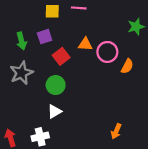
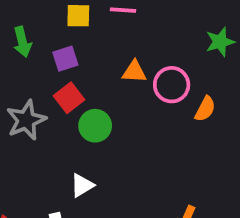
green arrow: (21, 41) -> (22, 42), moved
red square: (61, 56) -> (69, 98), moved
green circle: (56, 85) -> (95, 126), moved

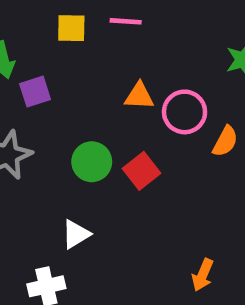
purple square: (65, 59) -> (35, 92), moved
red square: (69, 98) -> (141, 171), moved

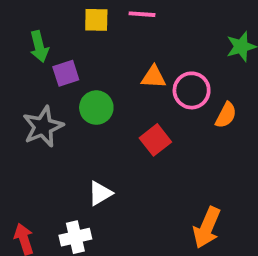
green circle: (92, 162) -> (96, 108), moved
orange arrow: (203, 275) -> (207, 228), size x1.5

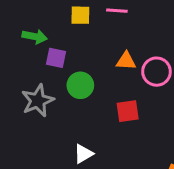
green arrow: (39, 47) -> (35, 37), turned -65
purple square: (66, 73) -> (56, 58), turned 30
red square: (155, 140) -> (128, 111), turned 30

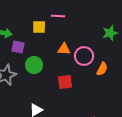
yellow square: (80, 15) -> (39, 27), moved

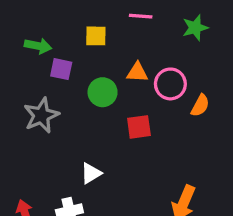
pink line: (58, 16) -> (141, 16), moved
green star: (110, 33) -> (195, 28), moved
green circle: (34, 65) -> (103, 92), moved

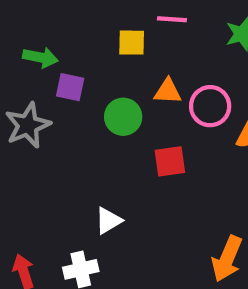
yellow square: (96, 36) -> (132, 43), moved
gray star: (41, 115) -> (28, 125), moved

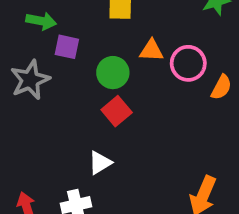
red square: (170, 161) -> (117, 111), moved, turned -32

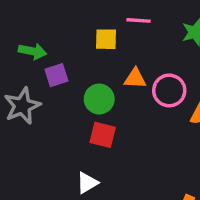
purple square: (67, 47) -> (56, 75), turned -30
red square: (117, 111) -> (103, 135), turned -36

